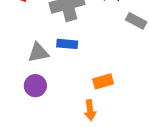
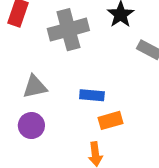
blue rectangle: (67, 44) -> (92, 95), moved

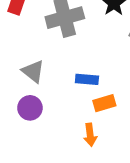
gray triangle: (35, 87) -> (33, 71), turned 50

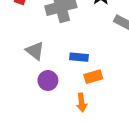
purple circle: (30, 108) -> (48, 80), moved

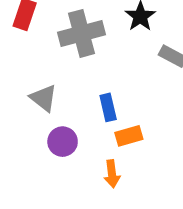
blue rectangle: (79, 57) -> (108, 107), turned 72

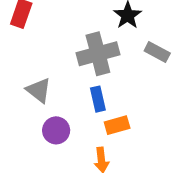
gray cross: (82, 33) -> (98, 54), moved

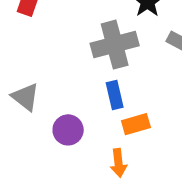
gray triangle: (39, 90) -> (25, 97), moved

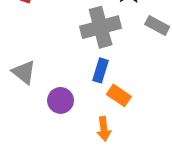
blue rectangle: (115, 95) -> (101, 70), turned 30
orange rectangle: (136, 124) -> (119, 95), turned 50

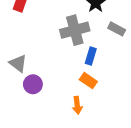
blue rectangle: (101, 70) -> (91, 56), moved
purple circle: (61, 100) -> (33, 84), moved

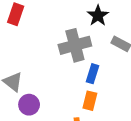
orange rectangle: (88, 81) -> (90, 101), turned 70

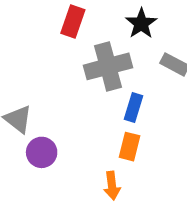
red rectangle: (16, 14) -> (73, 21), moved

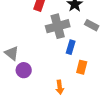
orange rectangle: (130, 147) -> (82, 67), moved

